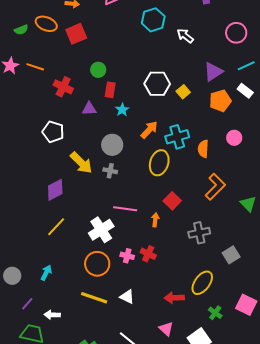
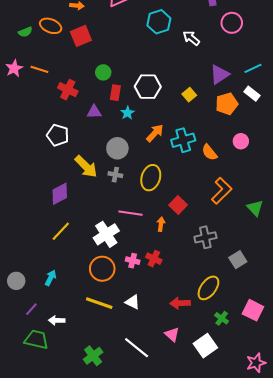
pink circle: (236, 33) -> (232, 23), moved
white hexagon: (157, 84) -> (148, 87), moved
orange semicircle: (203, 149) -> (209, 152), turned -42
yellow ellipse: (159, 163) -> (151, 178), moved

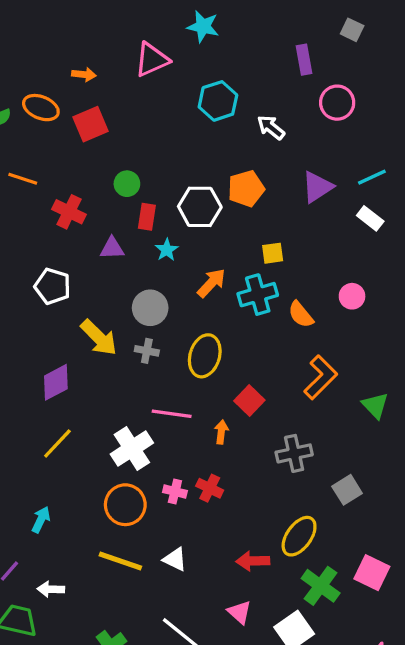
yellow square: (189, 95) -> (273, 253), moved, turned 32
orange pentagon: (227, 104) -> (246, 189), moved
green cross: (222, 318) -> (321, 586), size x1.6

